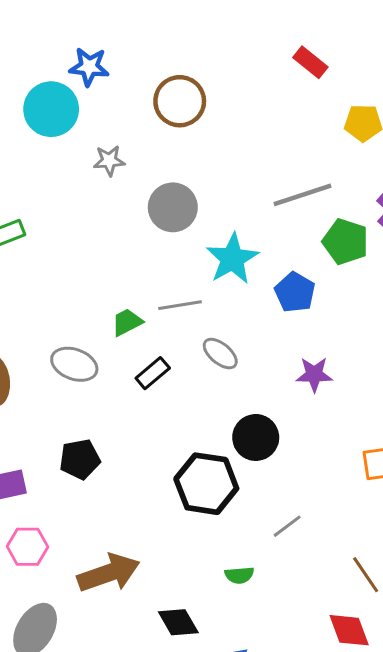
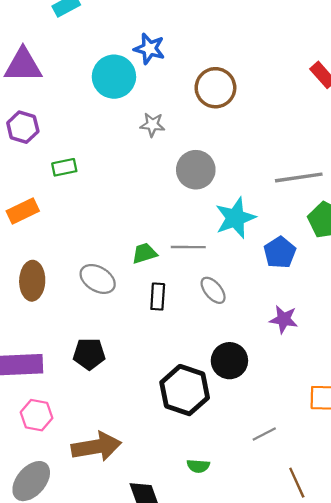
black rectangle: (153, 373) -> (158, 297), turned -56
gray line: (287, 526) -> (264, 434), moved

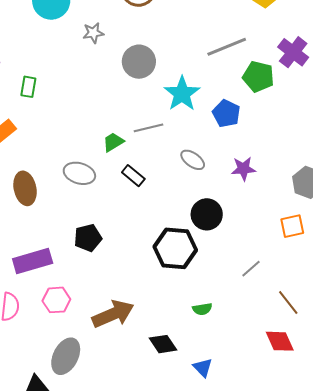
green rectangle: (64, 167) -> (28, 87), turned -55
gray ellipse: (213, 290) -> (193, 160), moved
black rectangle: (158, 297) -> (133, 176), turned -40

